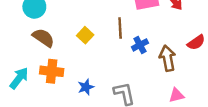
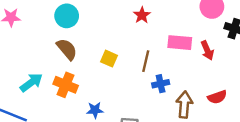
yellow square: (85, 35) -> (109, 59), turned -35

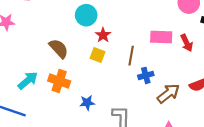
red star: (142, 15) -> (103, 35), moved
cyan circle: (67, 16) -> (86, 15), moved
brown arrow: (184, 105) -> (168, 93), turned 50

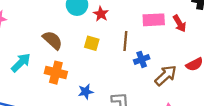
red star: (103, 35) -> (101, 14), moved
cyan arrow: (28, 80) -> (21, 63), moved

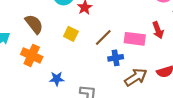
pink rectangle: (154, 20) -> (135, 39), moved
brown line: (125, 41) -> (103, 37), turned 30

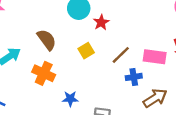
yellow square: (71, 34) -> (86, 51), turned 32

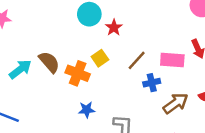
brown semicircle: (47, 40) -> (49, 62), moved
orange cross: (44, 73) -> (78, 73), moved

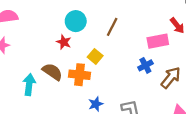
red star: (114, 28) -> (64, 42), moved
brown line: (137, 60) -> (112, 27), moved
cyan arrow: (20, 69) -> (29, 85), turned -30

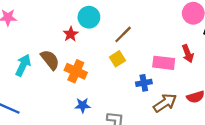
yellow square: (95, 56) -> (117, 59), moved

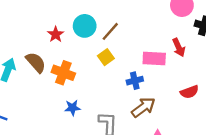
cyan circle: (89, 17) -> (85, 26), moved
brown arrow: (165, 103) -> (143, 107), moved

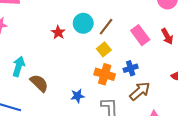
pink rectangle: (154, 58) -> (140, 35), moved, turned 54
brown semicircle: (36, 62) -> (39, 83), moved
orange cross: (63, 73) -> (105, 74), moved

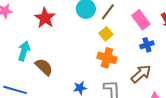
red star: (58, 32) -> (45, 18), moved, size x1.5
blue cross: (131, 68) -> (147, 45), moved
blue star: (77, 96) -> (80, 88), moved

